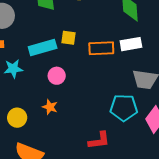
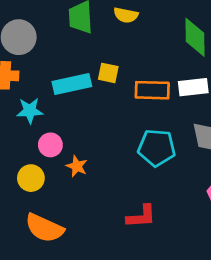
pink circle: (57, 76) -> (50, 145), moved
cyan pentagon: (124, 108) -> (157, 148), moved

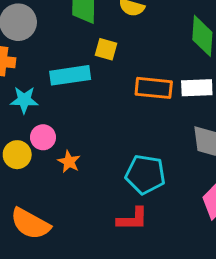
yellow square: (108, 73) -> (106, 49), moved
cyan pentagon: (157, 148) -> (145, 174), moved
yellow circle: (31, 178) -> (17, 155), moved

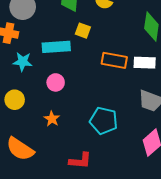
pink circle: (43, 137) -> (56, 82), moved
orange star: (69, 162) -> (52, 119), moved
red L-shape: (133, 219) -> (80, 161), moved

